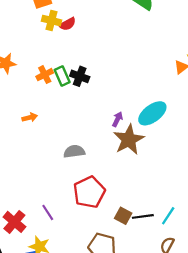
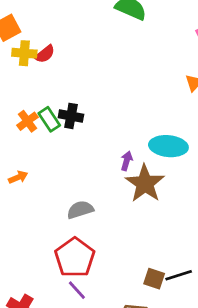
cyan ellipse: (152, 113) -> (168, 146), turned 52
red pentagon: (89, 192) -> (75, 258), moved
purple line: (48, 212) -> (77, 290), moved

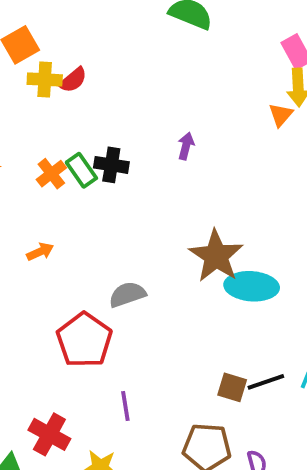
cyan ellipse: (168, 146) -> (252, 286), moved
purple arrow: (127, 161) -> (186, 146), moved
red pentagon: (75, 258) -> (84, 340), moved
purple line: (77, 290) -> (125, 406), turned 35

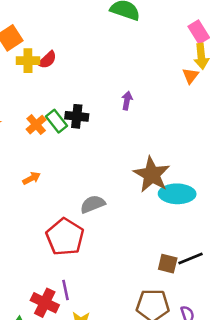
purple line: (125, 406) -> (65, 290), moved

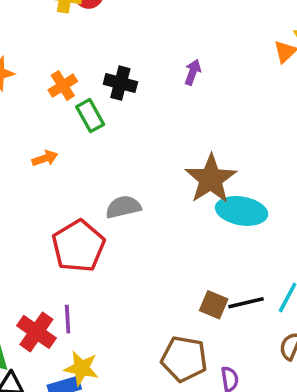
green rectangle: (56, 121) -> (90, 116), moved

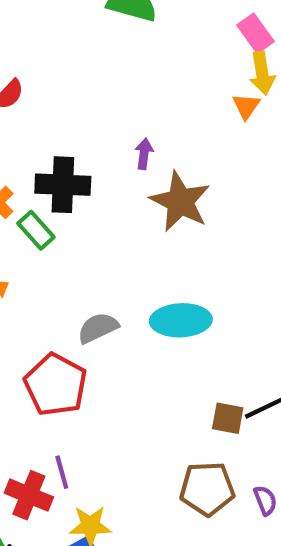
black cross: (120, 83) -> (63, 185), size x1.4
brown star: (211, 179) -> (180, 202), moved
cyan ellipse: (242, 211) -> (181, 320), moved

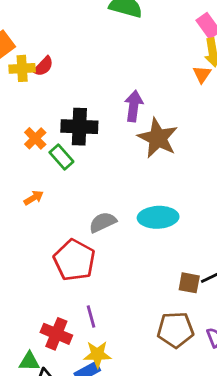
purple arrow: (144, 154) -> (134, 106), size x1.5
purple line: (62, 472) -> (91, 316), moved

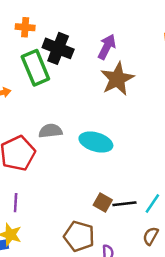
orange cross: (35, 138) -> (25, 27), moved, turned 30
green rectangle: (61, 157) -> (35, 68), size x1.6

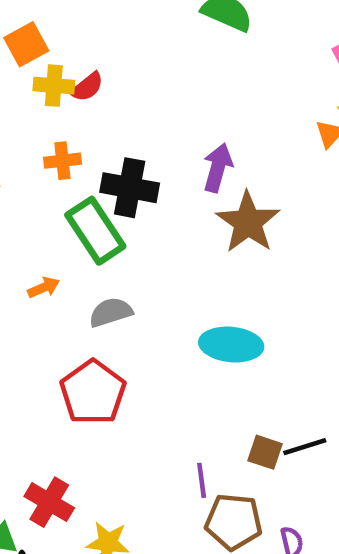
gray semicircle: (50, 131) -> (111, 312), moved
purple line: (16, 203) -> (202, 480), moved

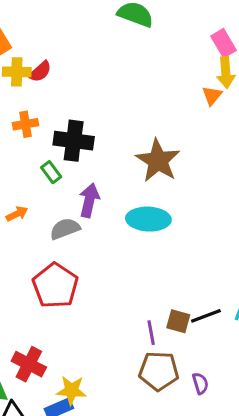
purple arrow: (218, 168) -> (89, 200), moved
green rectangle: (95, 231) -> (51, 172), size x0.5
cyan ellipse: (231, 345) -> (148, 219), moved
purple line: (202, 480) -> (151, 333), moved

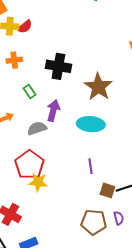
black cross: (74, 141) -> (58, 66), moved
purple line: (151, 333) -> (91, 166), moved
purple semicircle: (200, 383) -> (119, 218), moved
yellow star: (71, 390) -> (38, 182), moved

